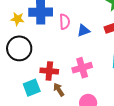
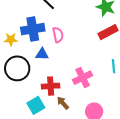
blue triangle: (83, 31) -> (42, 54), moved, turned 32

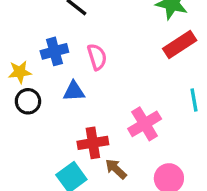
blue cross: (33, 29) -> (54, 51), size x0.7
black circle: (17, 68) -> (28, 101), moved, size x0.6

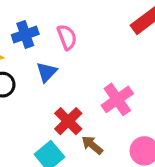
blue triangle: (74, 91) -> (47, 72), turned -40
red cross: (93, 143) -> (68, 121), turned -32

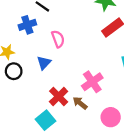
blue cross: (25, 35) -> (27, 25), moved
brown arrow: (92, 145) -> (80, 103), moved

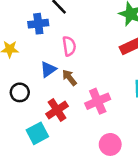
black circle: (14, 71) -> (20, 92), moved
brown arrow: (80, 103) -> (69, 78), moved

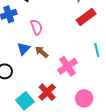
red cross: (57, 110) -> (47, 92), moved

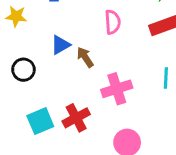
pink semicircle: (36, 27) -> (113, 22), moved

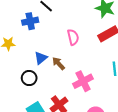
black circle: (23, 70) -> (29, 78), moved

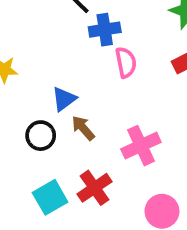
blue cross: (30, 21) -> (105, 30), moved
brown arrow: (59, 64) -> (83, 128), moved

